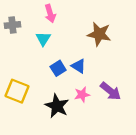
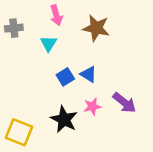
brown star: (99, 34) -> (96, 28), moved
yellow square: (17, 91) -> (19, 132), moved

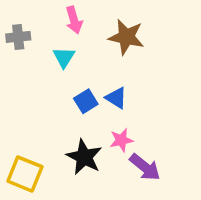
purple arrow: (124, 103) -> (145, 167), moved

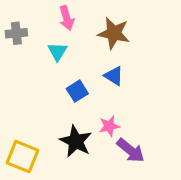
blue triangle: (116, 98) -> (114, 76), moved

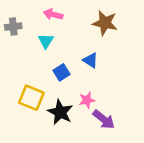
pink arrow: (67, 18) -> (53, 14), turned 120
brown star: (114, 33) -> (105, 23), moved
yellow square: (22, 157) -> (31, 98), moved

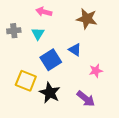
gray cross: (13, 27) -> (14, 31), moved
blue square: (62, 72) -> (51, 60), size x1.5
pink star: (87, 100) -> (96, 71), moved

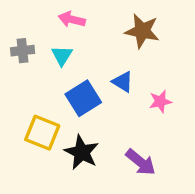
pink star: (96, 71) -> (160, 101), moved

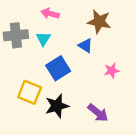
gray cross: (23, 51) -> (16, 35), size x1.5
blue triangle: (123, 82) -> (85, 46), moved
black star: (82, 152) -> (57, 106), turned 30

